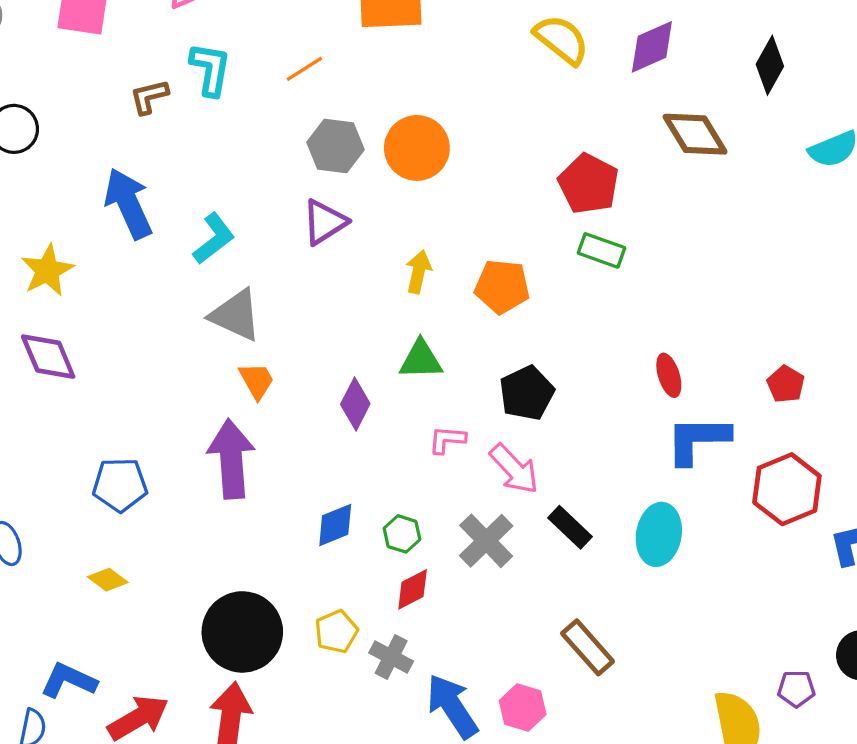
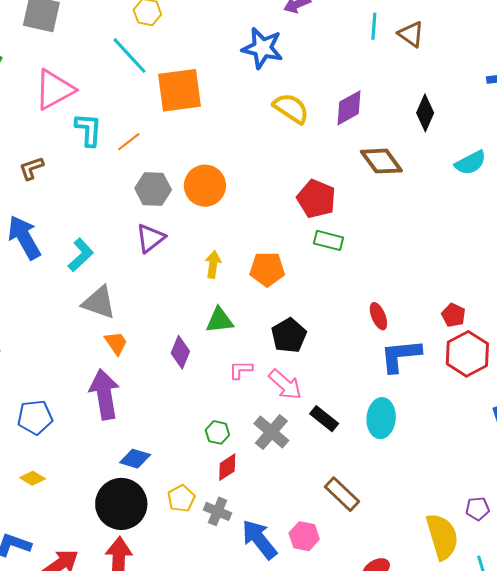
cyan L-shape: (210, 69) -> (88, 130), moved
red hexagon: (787, 489) -> (467, 354), moved
blue diamond: (335, 525) -> (135, 459), moved, turned 44

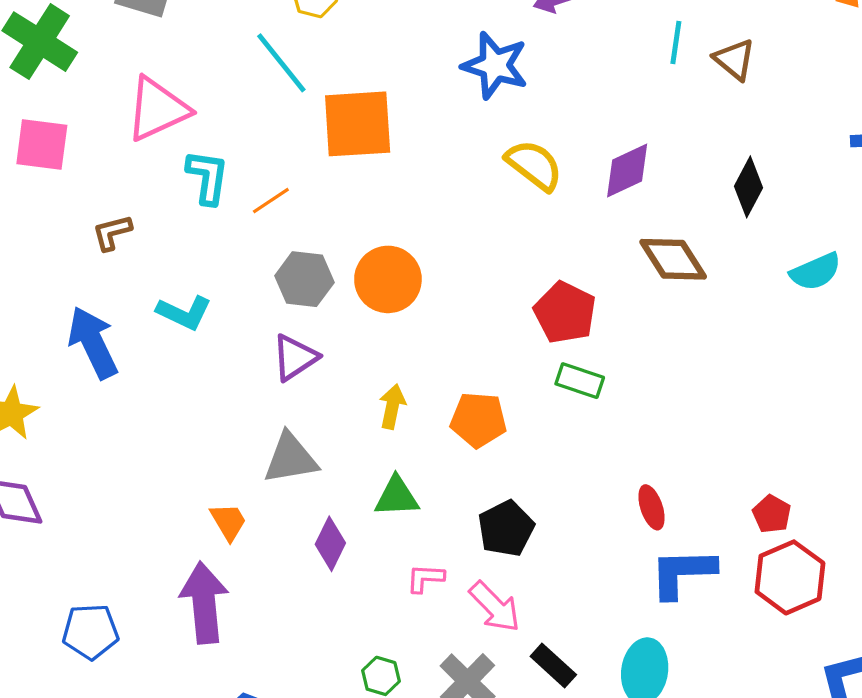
cyan L-shape: (81, 255) -> (184, 313), moved, turned 64
gray triangle: (99, 302) -> (291, 458), moved, turned -33

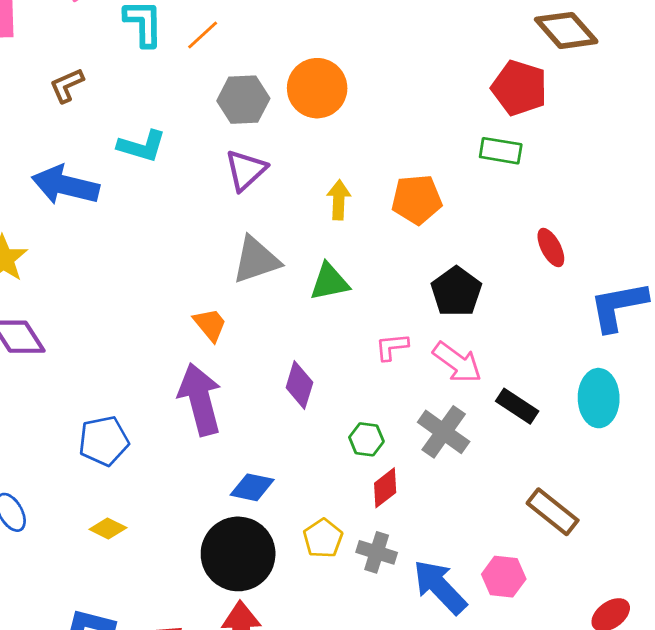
red pentagon: (565, 313) -> (519, 88), moved
blue arrow: (93, 343) -> (65, 185), turned -42
green triangle: (397, 497) -> (329, 282), moved
red ellipse: (652, 507) -> (551, 248), moved
purple diamond: (330, 544) -> (299, 385), moved

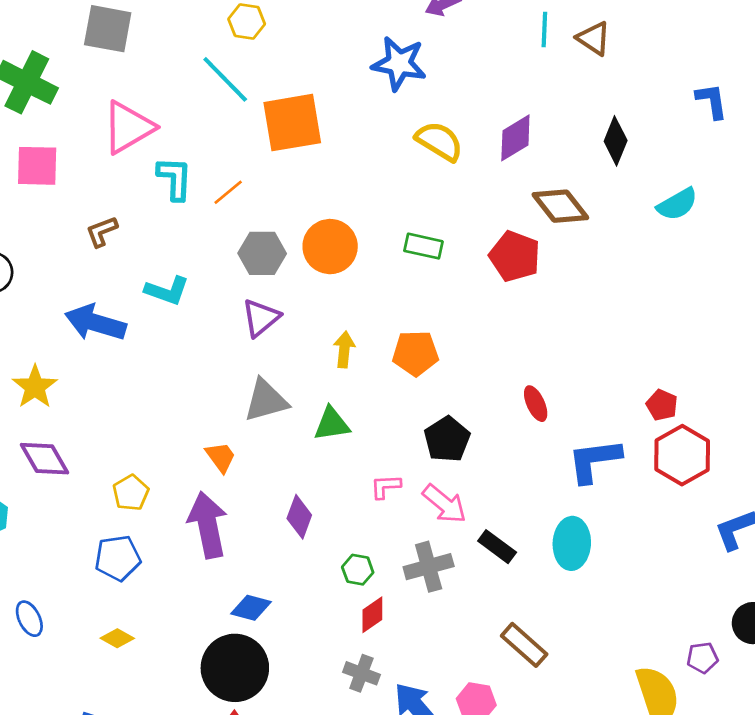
green rectangle: (501, 151) -> (423, 246), moved
gray cross: (444, 432) -> (429, 567), turned 36
yellow pentagon: (323, 538) -> (131, 493), moved

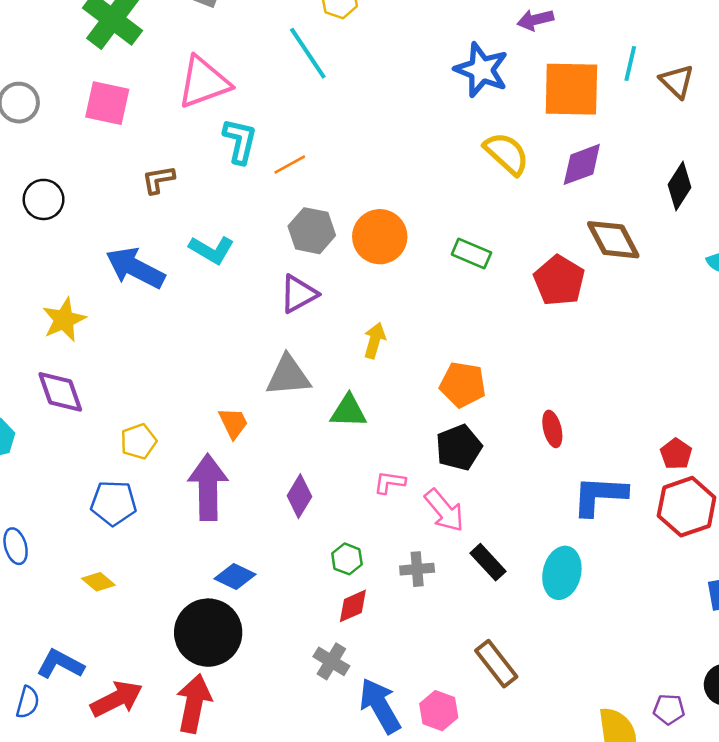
orange square: (292, 123) -> (571, 89), moved
orange pentagon: (415, 353) -> (463, 385), moved
gray cross: (429, 567) -> (417, 569), size x0.7

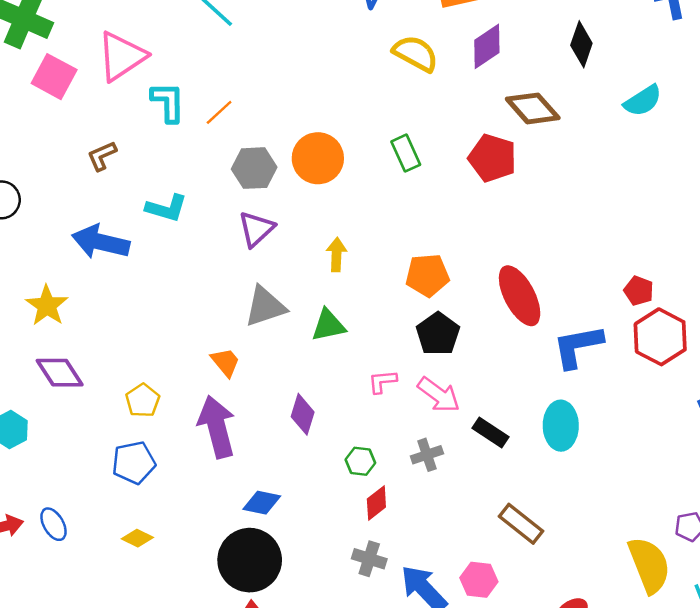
pink square: (107, 103) -> (54, 77), moved, turned 30
green rectangle: (471, 254) -> (406, 153), turned 56
red ellipse: (552, 429) -> (520, 296), size x1.8

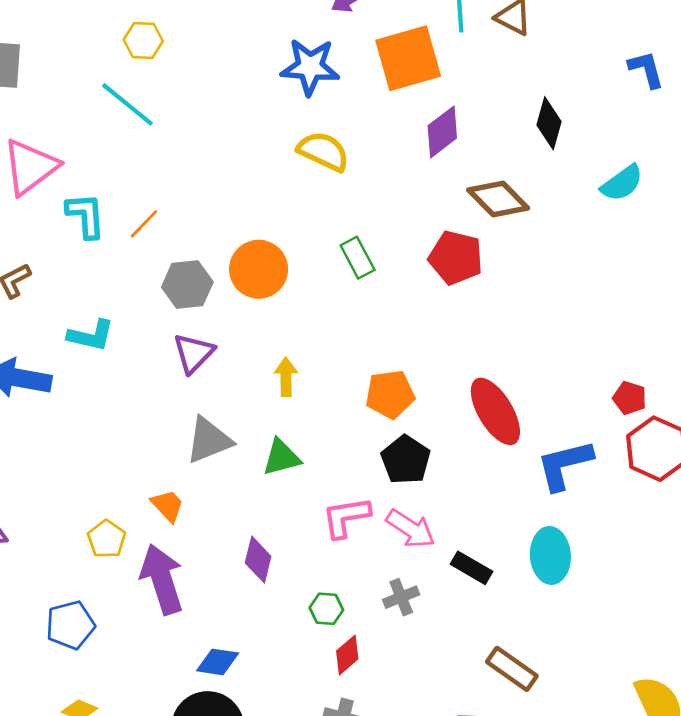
yellow semicircle: (415, 53) -> (323, 151), moved
pink L-shape: (382, 381) -> (346, 517), size x1.5
yellow pentagon: (143, 400) -> (107, 539), moved

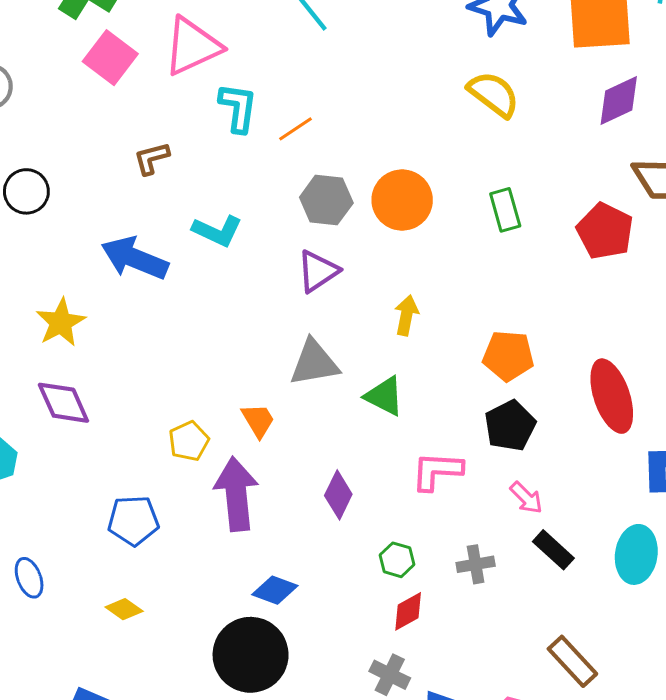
green triangle: (281, 457) -> (384, 396), turned 30
pink arrow: (411, 529) -> (526, 498), moved, size x0.7

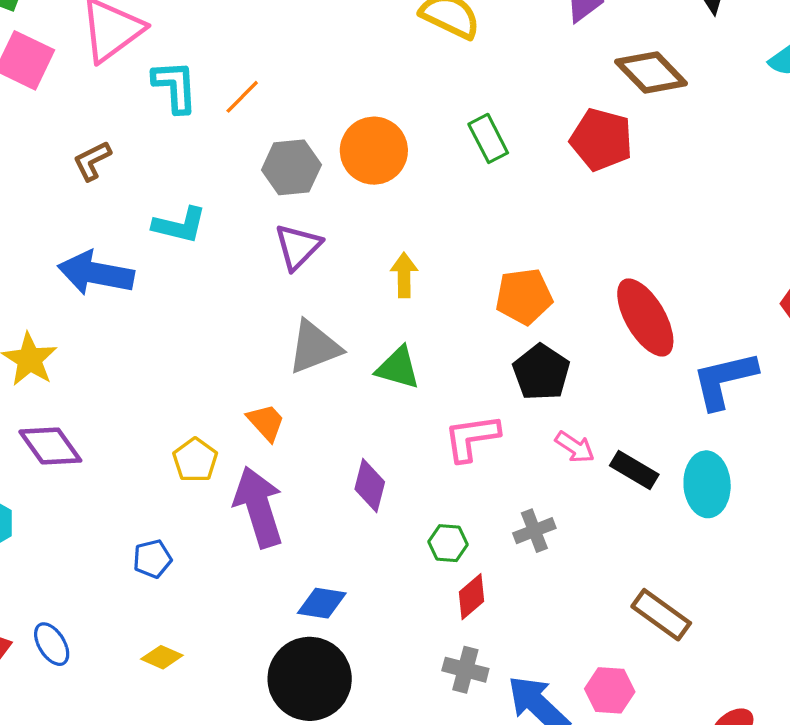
blue pentagon: (133, 521) -> (152, 559), size x0.7
black rectangle: (553, 550) -> (634, 470), moved

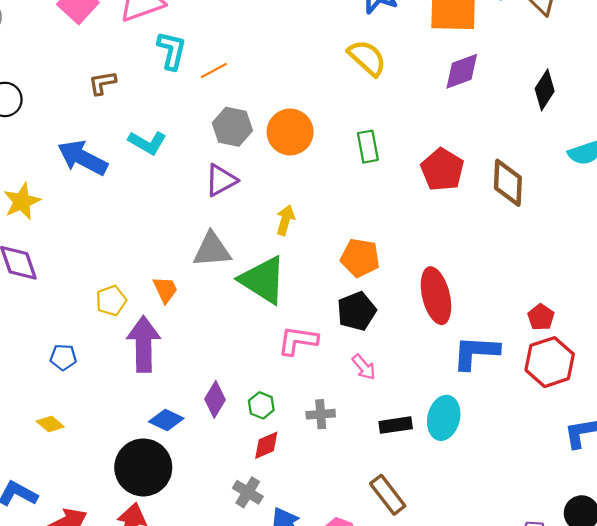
brown diamond: (651, 72) -> (508, 183), moved, turned 30
green triangle: (398, 368) -> (263, 280), size x1.6
black rectangle: (634, 470) -> (396, 425), moved, turned -56
purple diamond: (370, 485) -> (215, 399), moved

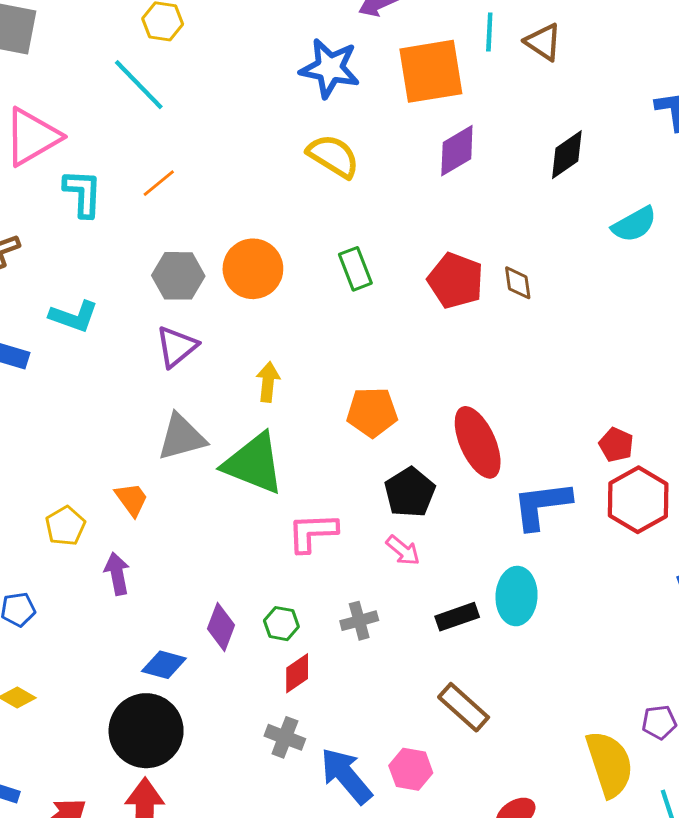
orange line: (214, 70) -> (159, 183), moved
black diamond: (545, 90) -> (567, 155), turned 33
brown diamond: (508, 183) -> (518, 283), moved, size x0.6
black pentagon: (357, 311) -> (410, 492), moved
purple arrow: (144, 344) -> (117, 574), size x0.6

